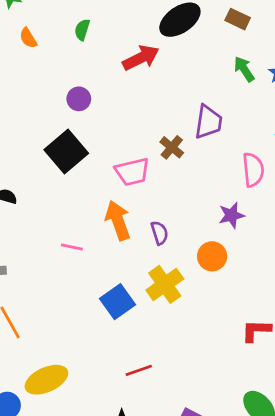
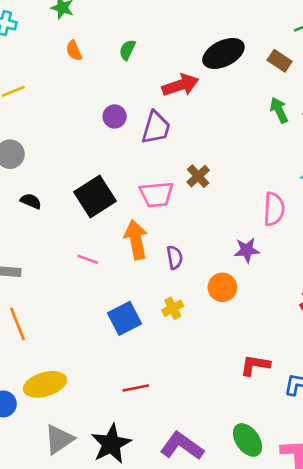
purple trapezoid: (208, 122) -> (156, 128), moved
black square: (66, 151) -> (95, 196), moved
yellow cross: (165, 284) -> (173, 308), size x0.6

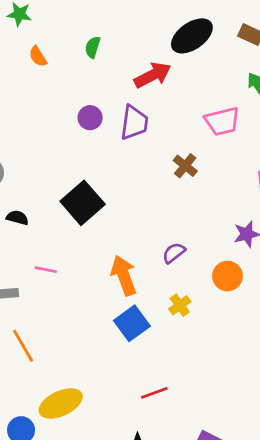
pink trapezoid: (157, 194) -> (222, 121), moved
orange arrow: (136, 240) -> (124, 275), moved
purple semicircle: (175, 257) -> (174, 253), turned -110
pink line: (88, 259) -> (46, 270), moved

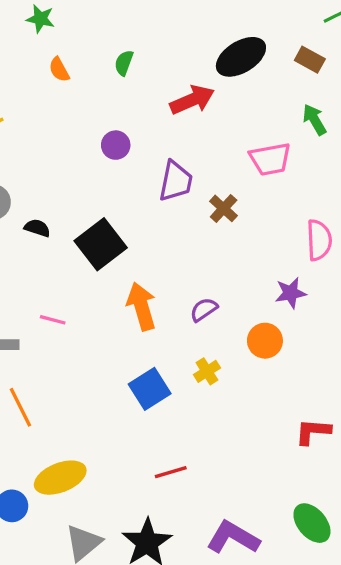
purple trapezoid: (134, 123) -> (176, 181), moved
black semicircle: (17, 218) -> (37, 228), moved
orange arrow: (124, 275) -> (141, 306), moved

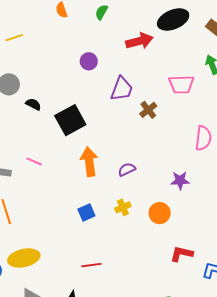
purple star: (291, 293) -> (180, 180), moved
orange circle: (265, 341) -> (160, 213), moved
blue square: (150, 389) -> (86, 213), size x0.7

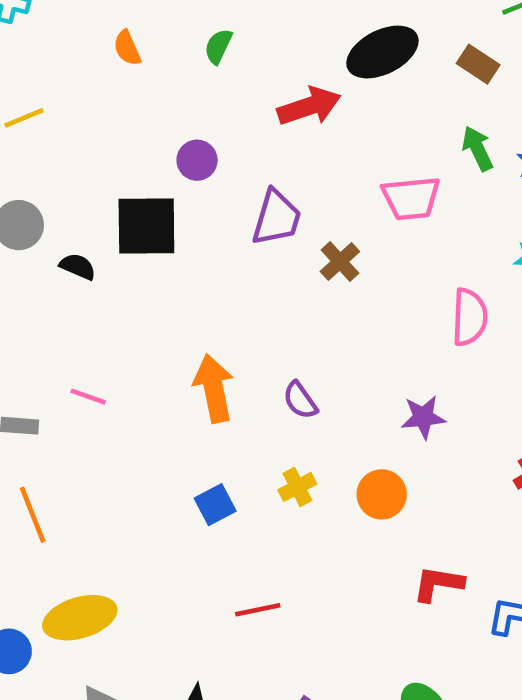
black square: (70, 120) -> (146, 226), moved, turned 32
purple semicircle: (127, 169) -> (300, 400), turned -96
red line: (91, 265) -> (258, 610), moved

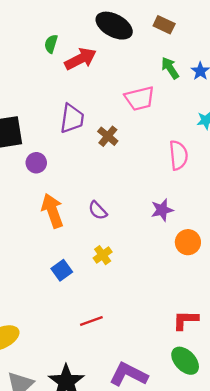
green semicircle: (218, 46) -> (51, 44), moved
black ellipse: (382, 52) -> (114, 26), turned 63
purple circle: (197, 160) -> (36, 163), moved
orange circle: (382, 494) -> (188, 242), moved
red L-shape: (438, 584) -> (185, 320), moved

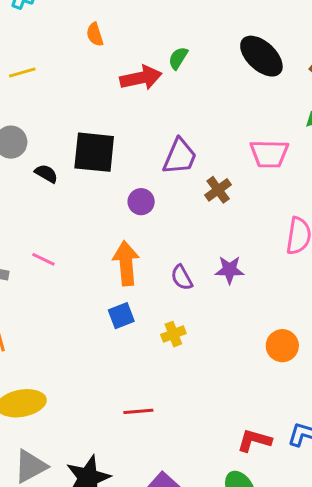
red arrow: (80, 59) -> (141, 78), moved
purple circle: (36, 163) -> (141, 202), moved
purple star: (162, 210) -> (230, 270), moved
blue square: (62, 270) -> (121, 316), moved

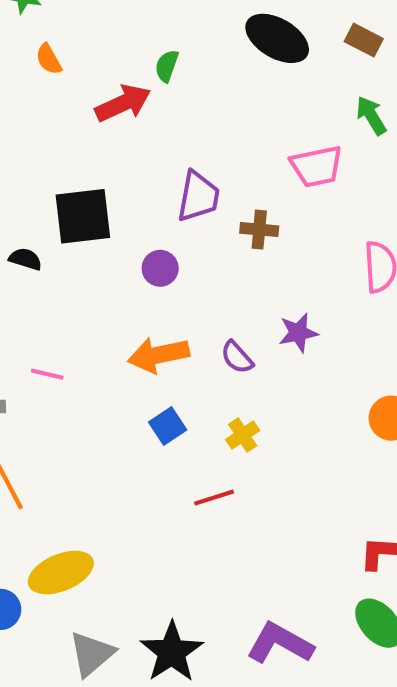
brown cross: (218, 190) -> (259, 230), turned -36
orange arrow: (126, 263) -> (158, 355), turned -84
red line: (138, 411) -> (214, 498), moved

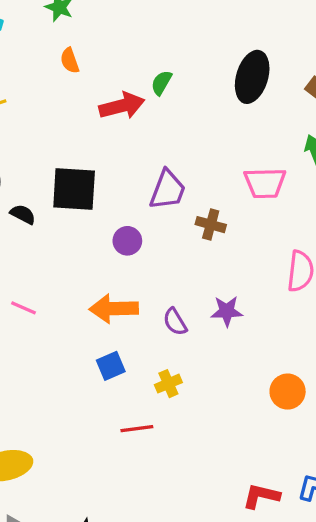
black ellipse: (277, 38) -> (252, 77), turned 66

